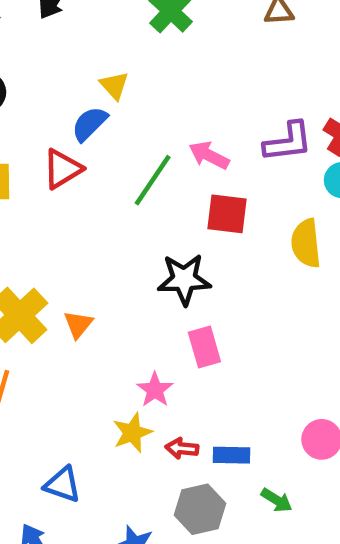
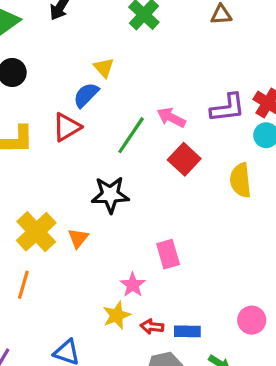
red square: (227, 214) -> (184, 159), turned 36
black star: (184, 279) -> (110, 195), moved

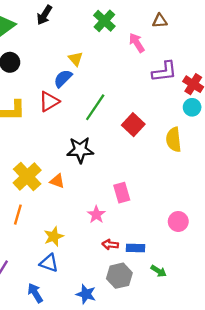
purple L-shape: (228, 108) -> (164, 72), moved
pink arrow: (171, 118) -> (137, 43), moved, turned 30
orange triangle: (78, 238) -> (57, 181), turned -49
yellow star: (117, 315) -> (54, 236), moved
pink circle: (252, 320) -> (178, 221), moved

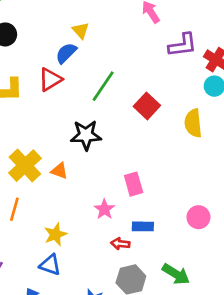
blue rectangle: (136, 248) -> (143, 226), moved
green arrow: (159, 271) -> (176, 274), size x1.5

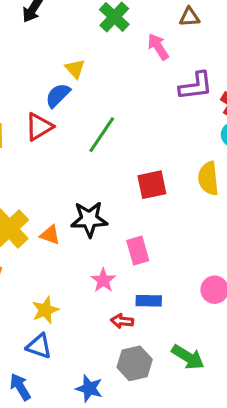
red square: (147, 106) -> (152, 185), moved, turned 35
black star: (86, 135) -> (89, 219), moved

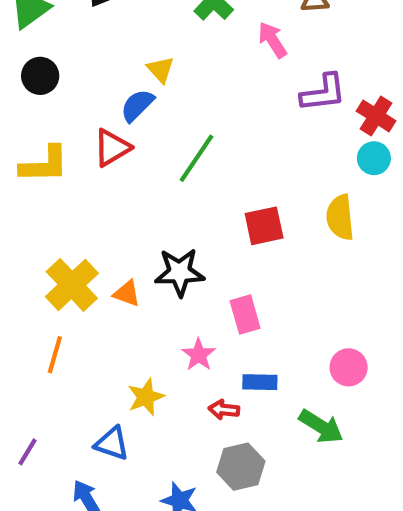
yellow star: (45, 310) -> (146, 397), moved
green arrow: (188, 357) -> (321, 426), moved

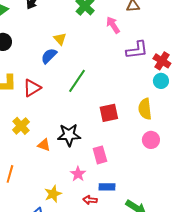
red triangle: (112, 148) -> (32, 88), moved
yellow cross: (72, 285) -> (21, 126), moved, size x0.7
pink circle: (349, 367) -> (151, 140), moved

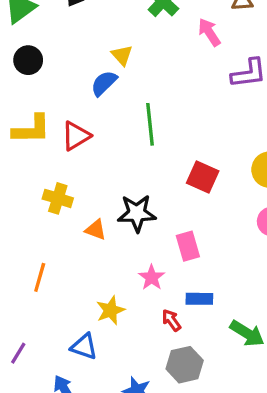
green line: (77, 81) -> (150, 124), turned -40
red square: (109, 113) -> (203, 177), turned 36
yellow cross: (21, 126) -> (58, 198), turned -30
red arrow: (90, 200) -> (171, 320), turned 48

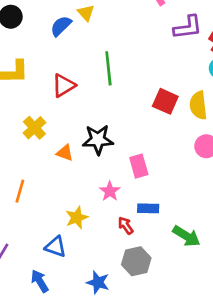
blue semicircle: (104, 83) -> (61, 26), moved
red triangle: (76, 136) -> (64, 85), moved
red square: (203, 177) -> (165, 101), moved
yellow cross: (58, 198) -> (34, 128), turned 30

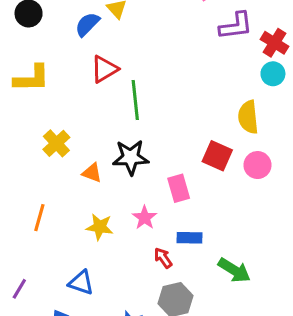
green line: (108, 68) -> (135, 100), moved
red triangle: (64, 85) -> (104, 69), moved
red square: (165, 101) -> (217, 156), moved
yellow star: (77, 218) -> (100, 227), moved, turned 30

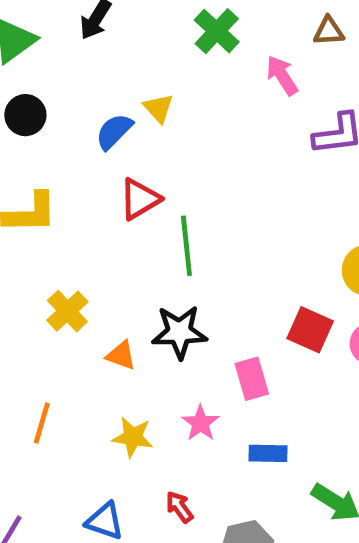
red arrow: (163, 258) -> (179, 507), moved

